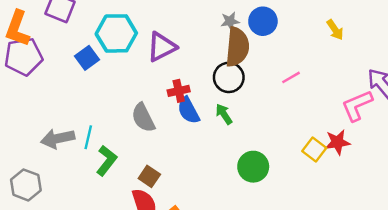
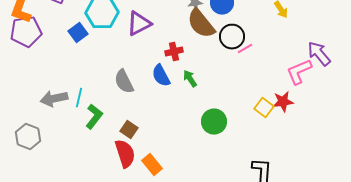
brown semicircle: (237, 47) -> (201, 24), turned 136
black circle: (229, 77) -> (232, 37), moved
red cross: (179, 91) -> (174, 52), moved

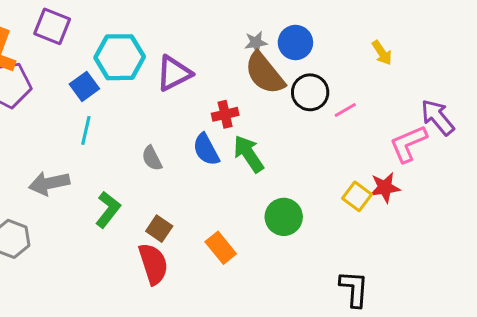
pink line: (245, 49) -> (345, 110), moved
green arrow: (190, 79) -> (249, 154), size x1.5
gray semicircle: (124, 82) -> (152, 158), size x0.7
cyan line: (79, 98) -> (86, 130), moved
orange rectangle: (152, 165) -> (221, 248), moved

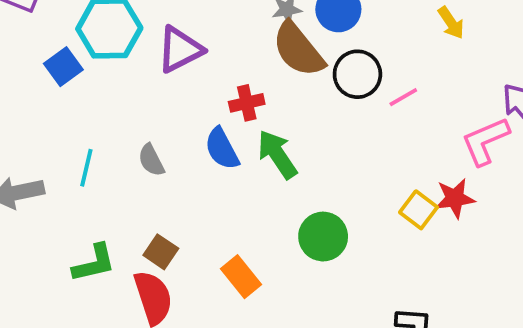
cyan line: (86, 130) -> (86, 168), moved
green L-shape: (108, 210) -> (94, 263), moved, turned 39

